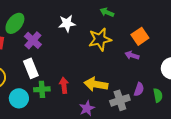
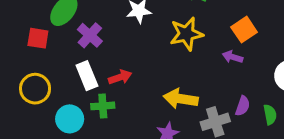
red arrow: (64, 85) -> (120, 77), moved, turned 77

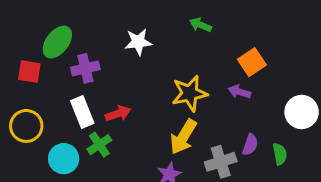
yellow star: (186, 34) -> (190, 93), moved
purple cross: (90, 35) -> (85, 68), turned 35
yellow arrow: (181, 99) -> (183, 137), turned -68
green cross: (103, 106) -> (99, 145), turned -30

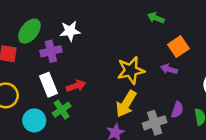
green arrow: (200, 25) -> (156, 18), moved
white star: (138, 42) -> (70, 31), moved

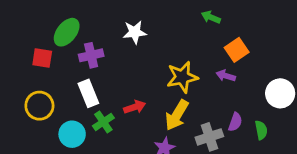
white star: (70, 31) -> (135, 32), moved
red arrow: (76, 86) -> (135, 107), moved

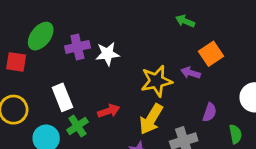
white star: (135, 32) -> (107, 54), moved
purple cross: (91, 55) -> (77, 47), moved
purple arrow: (226, 76) -> (191, 73), moved
purple semicircle: (235, 122) -> (210, 112), moved

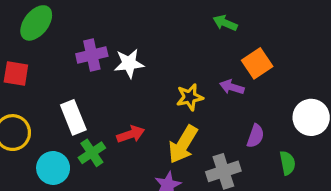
green ellipse: (41, 36) -> (36, 23), moved
yellow star: (156, 81) -> (190, 97), size x0.7

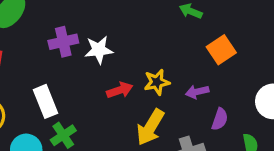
purple arrow: (232, 87) -> (197, 92), moved, turned -30
red arrow: (131, 134) -> (120, 90), moved

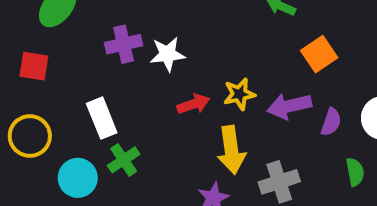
purple arrow: (197, 92) -> (289, 106), size x1.5
purple semicircle: (220, 119) -> (331, 122), moved
yellow arrow: (150, 127) -> (231, 150), turned -39

